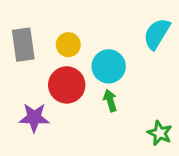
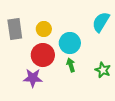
purple star: (34, 118) -> (33, 78), moved
green star: (160, 133) -> (103, 70), moved

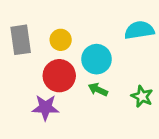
cyan semicircle: (101, 22) -> (139, 30), turned 50
green arrow: (71, 65) -> (98, 90), turned -48

